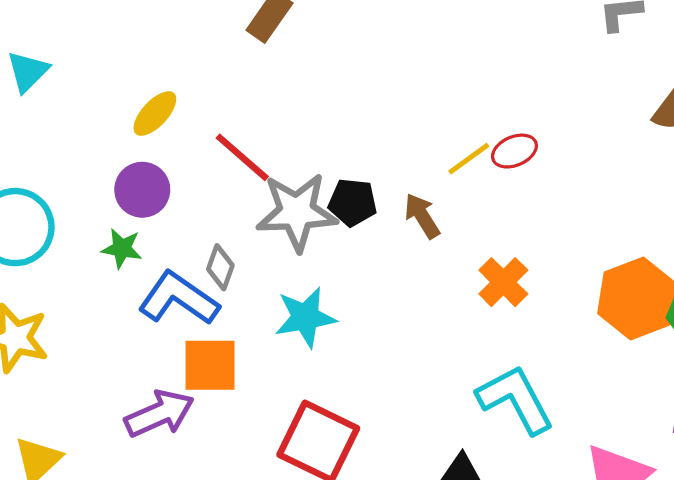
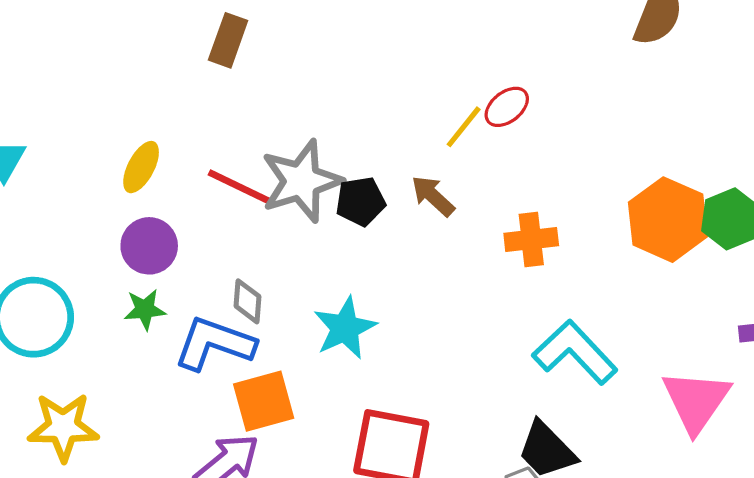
gray star: (297, 212) -> (301, 181), moved
orange cross: (503, 282) -> (531, 239), turned -36

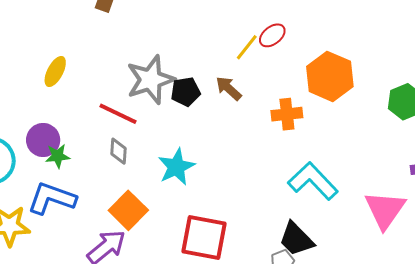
red line: (239, 187) -> (118, 114), moved
orange hexagon: (668, 220) -> (330, 76), moved
purple circle: (149, 246) -> (43, 140), moved
blue L-shape: (214, 344) -> (52, 198), moved
orange square: (264, 401) -> (128, 210), turned -30

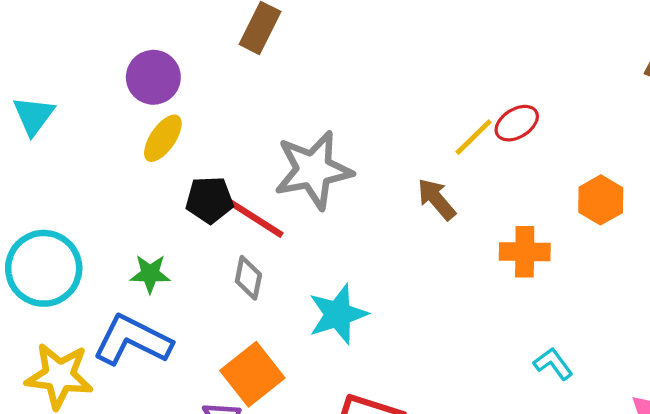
orange hexagon: (330, 76) -> (601, 200), size x0.6
black pentagon: (186, 92) -> (209, 200), moved
purple circle: (43, 140) -> (153, 77), moved
cyan L-shape: (313, 181) -> (553, 364), size x0.5

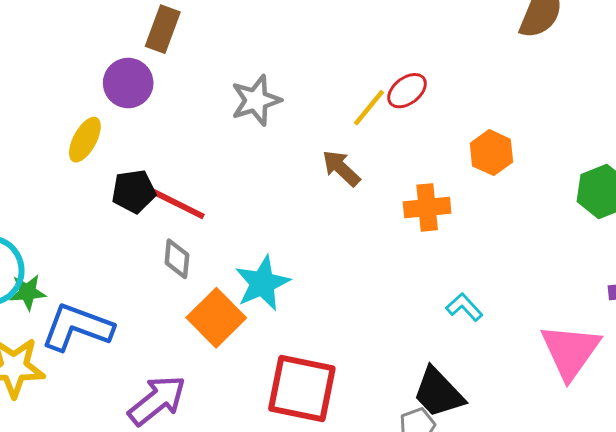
purple circle: (153, 77) -> (128, 83), moved
gray star: (313, 170) -> (256, 100), moved, size x0.7
green star: (150, 274) -> (28, 292), moved
orange square: (252, 374) -> (216, 318), moved

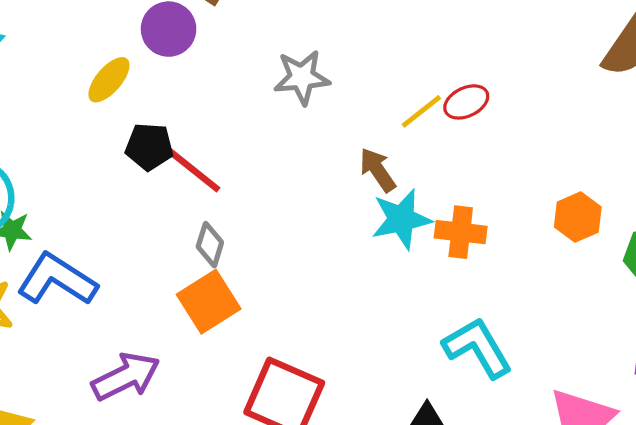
orange hexagon: (491, 153) -> (578, 217), moved
gray diamond: (177, 259) -> (210, 245), moved
cyan star: (262, 283) -> (401, 219), moved
cyan L-shape: (464, 307) -> (477, 348), size x1.8

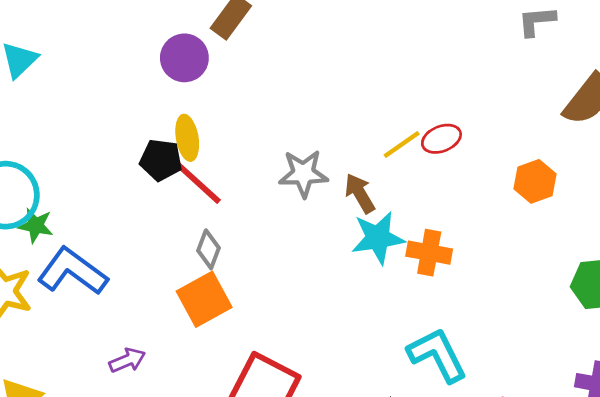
gray star: (302, 77) -> (303, 174), moved
yellow ellipse: (109, 80) -> (187, 138), moved, turned -54
orange hexagon: (578, 217) -> (535, 181), moved
purple arrow: (126, 377) -> (127, 360), size x0.6

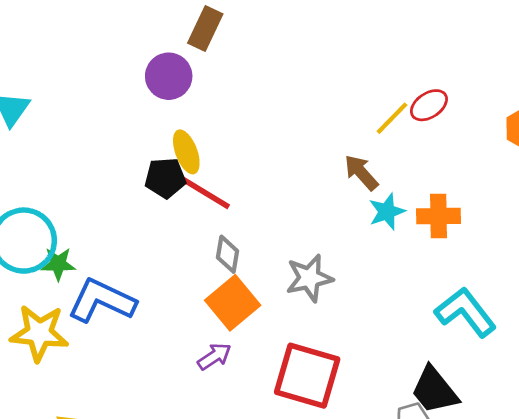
gray star: (303, 174) -> (309, 278), moved
cyan star: (378, 238) -> (387, 212), size x0.7
purple arrow: (127, 360) -> (214, 356), moved

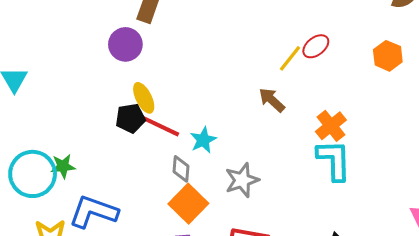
cyan star: (387, 212) -> (203, 140), moved
orange cross: (439, 216) -> (331, 126), turned -32
green star: (58, 264) -> (63, 166), moved
cyan L-shape: (465, 312) -> (334, 160), moved, turned 42

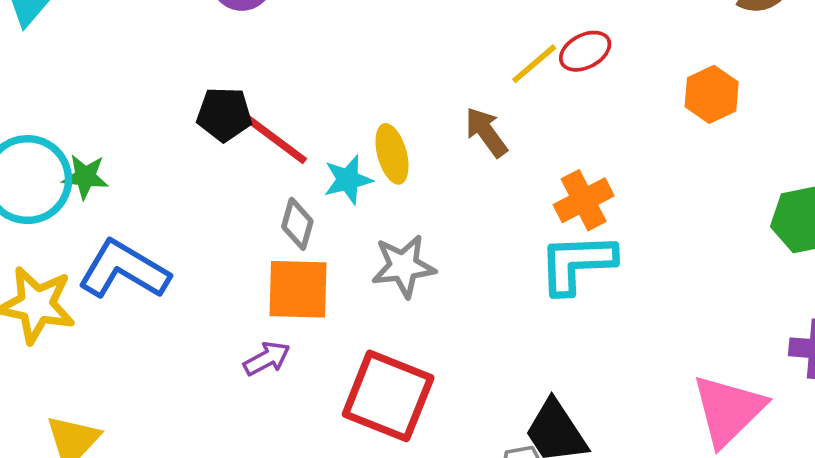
yellow ellipse: (144, 98) -> (392, 154), moved
cyan L-shape: (334, 160) -> (577, 263), turned -102
orange square: (188, 204) -> (298, 289), turned 36

